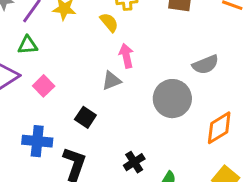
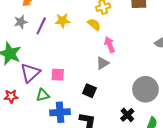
green triangle: (28, 45) -> (43, 95), moved
pink square: (44, 86) -> (58, 75), turned -32
gray circle: (172, 99) -> (145, 89), moved

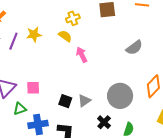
gray triangle: (103, 63) -> (84, 101), moved

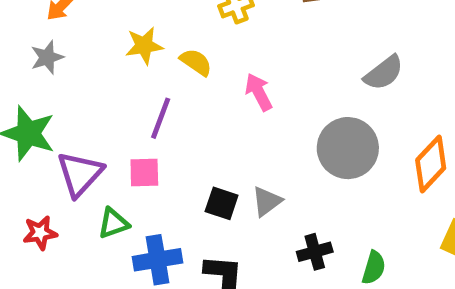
yellow semicircle: (65, 36) -> (196, 62), moved
purple line: (13, 41) -> (161, 118), moved
gray circle: (120, 96) -> (348, 148), moved
black cross: (104, 122) -> (315, 252), turned 32

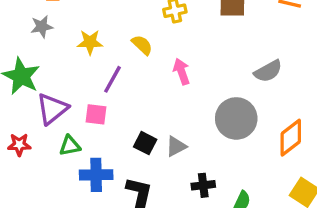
yellow star: (144, 46) -> (90, 42), moved

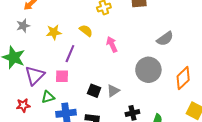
red star: (19, 145) -> (23, 105), moved

